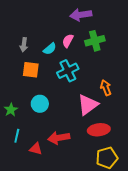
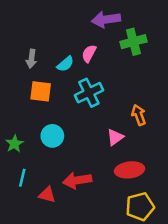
green cross: (95, 41) -> (133, 42), moved
pink triangle: (88, 105) -> (115, 137), size x0.6

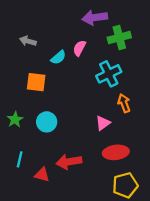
gray arrow: (31, 59) -> (28, 41), moved, turned 98
cyan cross: (89, 93) -> (109, 74), moved
green star: (14, 144) -> (15, 120), moved

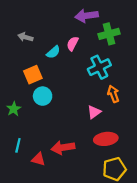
orange square: (36, 82) -> (33, 75), turned -30
cyan circle: (47, 122) -> (43, 96), moved

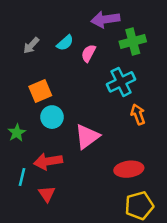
gray arrow: (25, 37) -> (31, 45), turned -64
cyan semicircle: (53, 52) -> (65, 43), moved
pink triangle: (94, 112) -> (87, 137), moved, size x1.5
red arrow: (63, 147) -> (48, 161), moved
red triangle: (38, 159) -> (47, 194), turned 40

